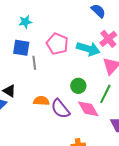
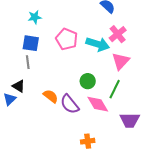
gray line: (34, 63) -> (28, 62), moved
orange semicircle: (41, 101) -> (51, 96), turned 35

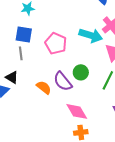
pink pentagon: (67, 39) -> (56, 43), moved
purple semicircle: (70, 104) -> (63, 81), moved
pink diamond: (98, 104) -> (77, 111), moved

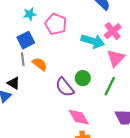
blue square: (24, 34) -> (26, 40), turned -36
pink pentagon: (56, 43) -> (56, 24), moved
orange semicircle: (44, 87) -> (40, 64), moved

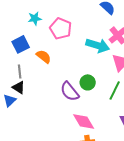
blue square: (26, 40) -> (21, 44), moved
gray line: (23, 59) -> (20, 71), moved
orange semicircle: (40, 64) -> (44, 56), moved

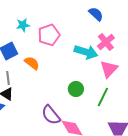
pink pentagon: (61, 28) -> (49, 35), turned 30
purple semicircle: (70, 91) -> (51, 115), moved

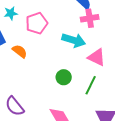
pink cross: (106, 42) -> (90, 18), moved, turned 30
pink triangle: (109, 69) -> (97, 57), turned -48
purple semicircle: (51, 115) -> (15, 106), moved

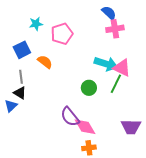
cyan arrow: (74, 40) -> (106, 64), moved
green line: (91, 85) -> (116, 84), moved
purple semicircle: (15, 106) -> (70, 117), moved

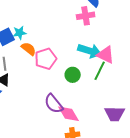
cyan star: (36, 24) -> (20, 33), moved
pink cross: (115, 29) -> (86, 16), moved
pink pentagon: (62, 34) -> (46, 59), moved

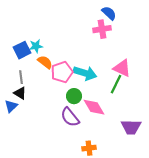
cyan arrow: (90, 51) -> (85, 73), moved
green circle: (73, 75) -> (74, 96), moved
pink diamond: (69, 114) -> (94, 107), moved

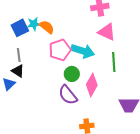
orange semicircle: (45, 62) -> (47, 27), moved
pink triangle: (122, 68) -> (107, 32), moved
green line: (116, 84) -> (114, 62), turned -30
pink diamond: (94, 107) -> (92, 85), turned 60

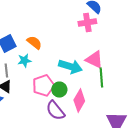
cyan star: (34, 24) -> (24, 61), moved
pink triangle: (107, 32) -> (94, 60), moved
pink pentagon: (60, 50) -> (43, 86), moved

